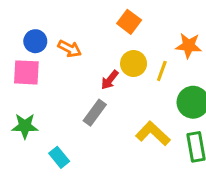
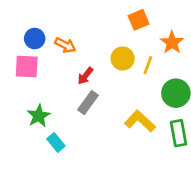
orange square: (129, 22) -> (139, 20), moved, turned 30
orange star: (189, 46) -> (172, 43), turned 30
red arrow: (110, 80) -> (85, 76), moved
green star: (25, 126) -> (39, 116), moved, turned -30

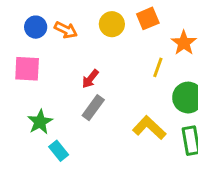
blue circle: (35, 39) -> (36, 27), moved
orange arrow: (65, 45) -> (66, 30), moved
yellow circle: (123, 58) -> (112, 24), moved

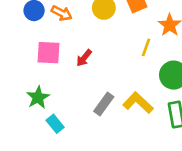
pink square: (27, 69) -> (49, 53), moved
gray rectangle: (93, 108) -> (104, 104), moved

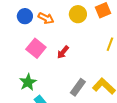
pink square: (49, 53) -> (36, 48), turned 36

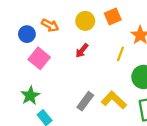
blue circle: (25, 16) -> (27, 34), moved
red arrow: (63, 52) -> (82, 51), moved

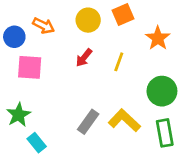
yellow line: (120, 54) -> (119, 62), moved
pink square: (39, 58) -> (30, 67), turned -35

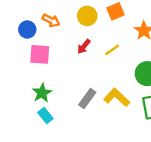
yellow line: (119, 62) -> (112, 50), turned 35
green star: (18, 115) -> (42, 93), moved

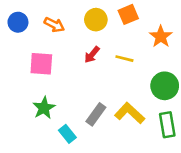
blue circle: (27, 29) -> (18, 22), moved
yellow line: (112, 50) -> (124, 59), turned 49
cyan rectangle: (45, 115) -> (67, 134), moved

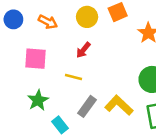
yellow line: (124, 59) -> (74, 77), moved

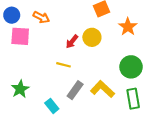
yellow circle: (87, 17) -> (92, 37), moved
pink square: (36, 59) -> (20, 36), moved
green star: (38, 100) -> (20, 89), moved

